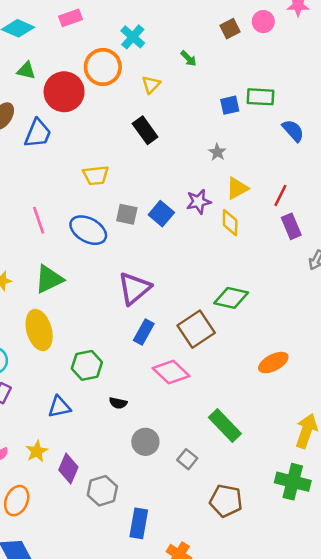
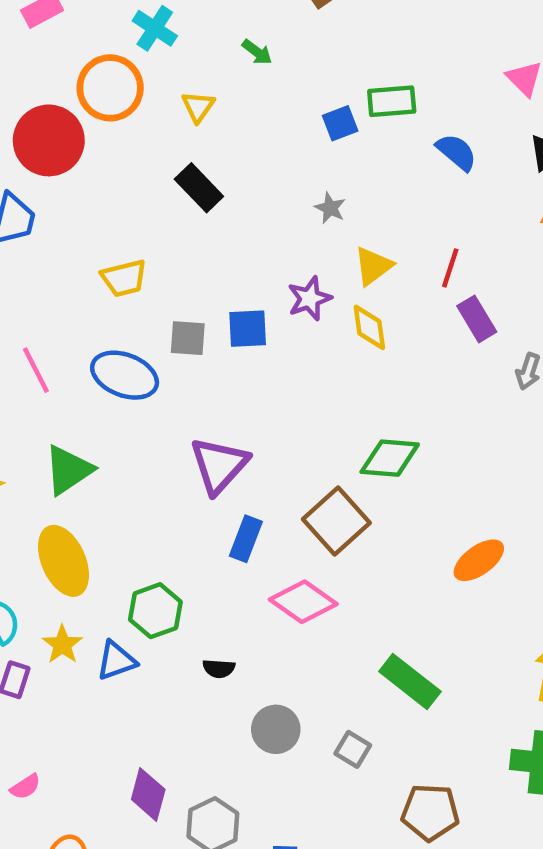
blue square: (161, 214) -> (248, 329), turned -35
blue triangle: (59, 407) -> (116, 661), moved
yellow star: (37, 451) -> (62, 645), moved

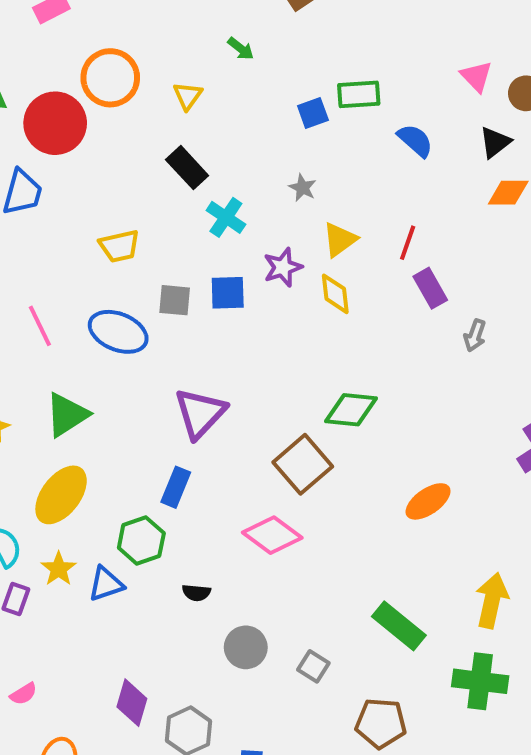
cyan cross: (155, 28) -> (226, 217), moved
blue rectangle: (246, 539) -> (176, 487), moved
yellow ellipse: (64, 561) -> (61, 495), turned 60
green rectangle: (410, 681) -> (399, 626), moved

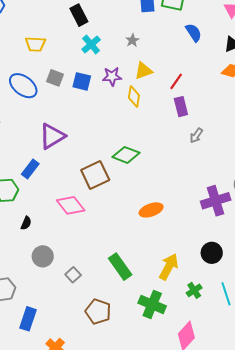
black semicircle: (196, 593) -> (26, 223), turned -88

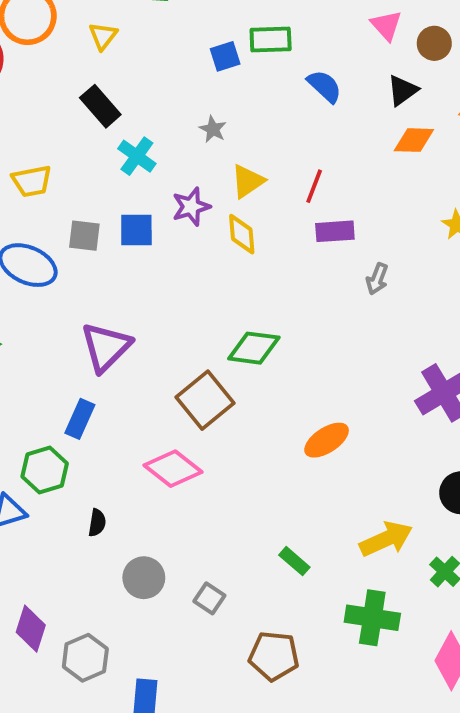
purple rectangle: (181, 107) -> (335, 231), turned -66
green rectangle: (120, 267) -> (294, 561), size x0.6
yellow arrow: (169, 267) -> (386, 539), turned 52

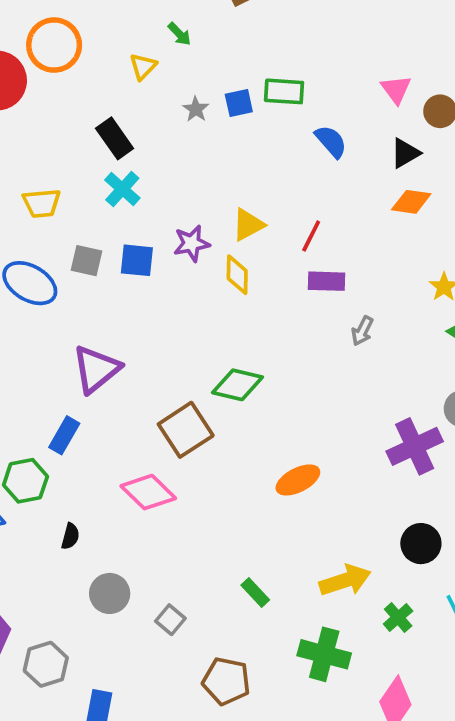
yellow triangle: (103, 36) -> (143, 66), moved
gray star: (213, 129) -> (196, 109), moved
cyan cross: (137, 156) -> (122, 189), moved

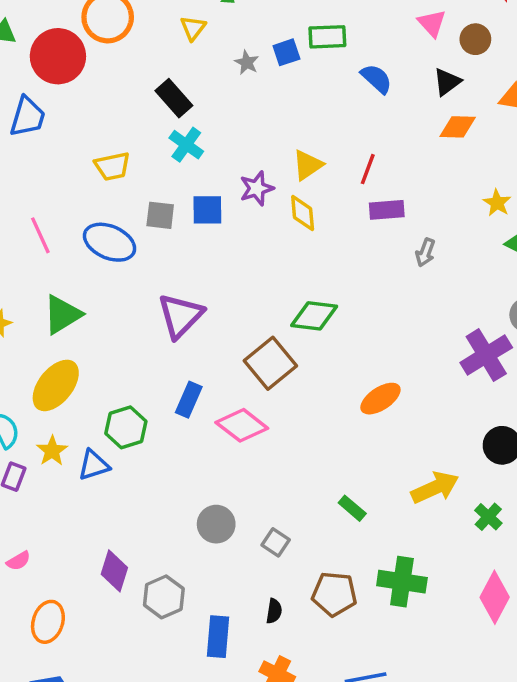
blue rectangle: (64, 435) -> (189, 400), moved
black semicircle: (70, 536) -> (274, 611), moved
green cross: (324, 654) -> (402, 582), moved

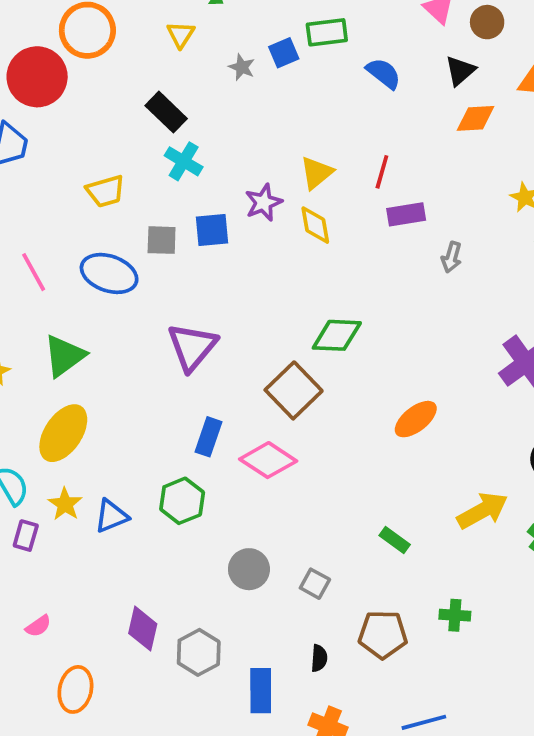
green hexagon: (126, 427) -> (182, 501), moved
green cross: (402, 582) -> (455, 615), size x0.6

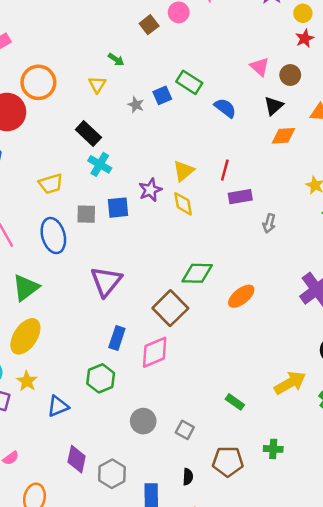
green rectangle: (327, 32) -> (189, 82), turned 40
blue ellipse: (109, 273) -> (53, 236), turned 56
orange ellipse: (416, 419) -> (241, 296), moved
pink diamond: (268, 460) -> (155, 352), turned -56
blue triangle: (111, 516) -> (58, 406), moved

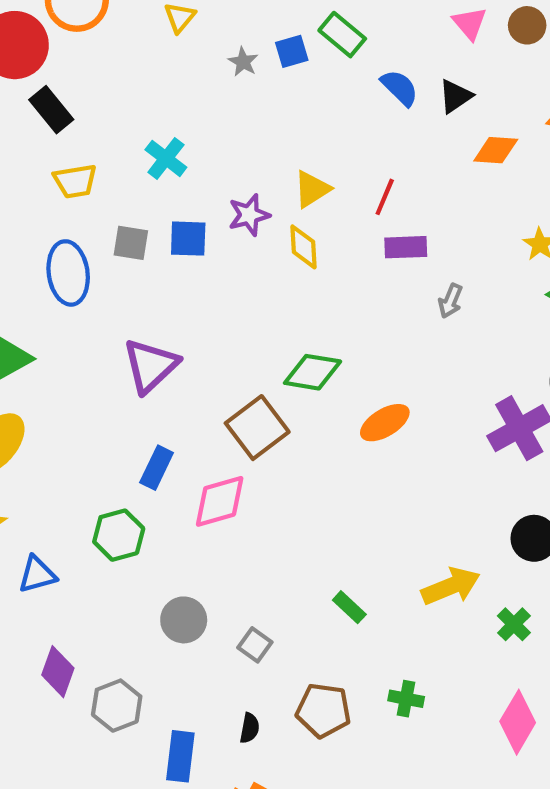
brown circle: (290, 75) -> (527, 25), moved
black triangle: (274, 106) -> (455, 96), moved
black rectangle: (88, 133) -> (51, 110), moved

